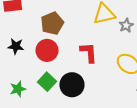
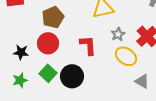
gray star: (126, 25) -> (118, 34), moved
black star: (16, 46) -> (21, 52), moved

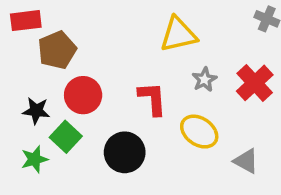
brown pentagon: (53, 17) -> (57, 50), moved
yellow ellipse: (126, 56) -> (199, 132), moved
green square: (48, 73) -> (66, 137), moved

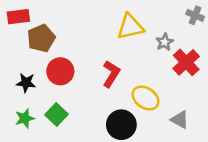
gray star: (204, 80) -> (165, 42), moved
red L-shape: (152, 99) -> (111, 74), turned 36
green square: (66, 137) -> (57, 115), moved
black circle: (125, 152) -> (121, 125), moved

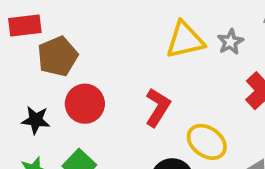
gray star: (165, 42) -> (230, 42), moved

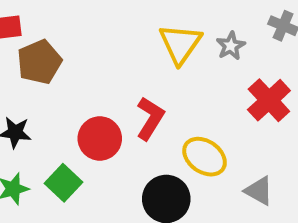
yellow triangle: (185, 40) -> (180, 44), turned -42
red circle: (85, 104) -> (100, 138), moved

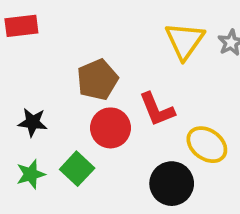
brown pentagon: (39, 62) -> (97, 80), moved
red L-shape: (150, 118) -> (157, 109), turned 126

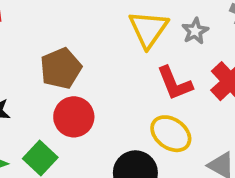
red L-shape: (157, 109) -> (175, 83), moved

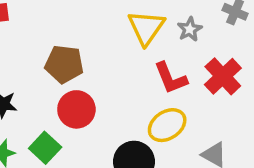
brown pentagon: (61, 68) -> (64, 64), turned 30
yellow ellipse: (171, 134) -> (167, 125), turned -69

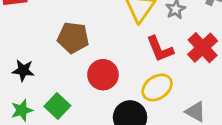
red circle: (76, 109) -> (103, 75), moved

